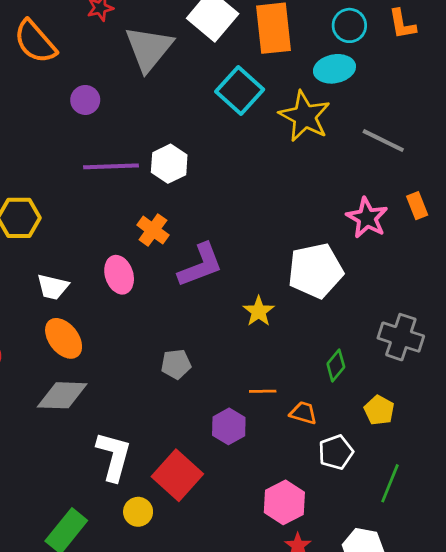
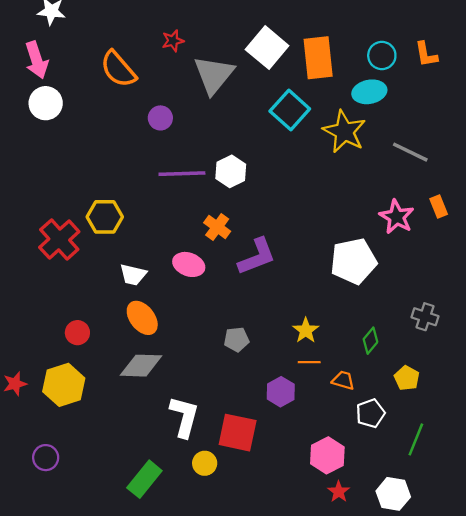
pink ellipse: (119, 275) -> (189, 264), turned -52
yellow star: (259, 311) -> (306, 330), moved
gray cross: (401, 337) -> (425, 317), size x0.7
red square: (177, 475) -> (238, 433), turned -30

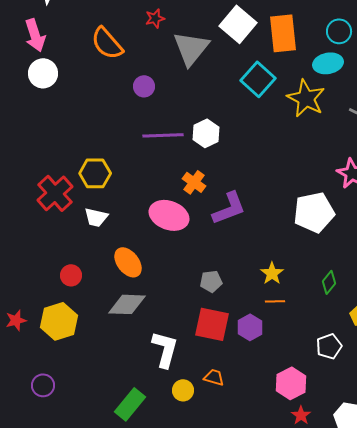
pink ellipse: (189, 264) -> (169, 215), size x1.4
white trapezoid: (133, 275) -> (96, 217), moved
orange trapezoid: (343, 380) -> (214, 377), moved
red square: (238, 433) -> (212, 324), moved

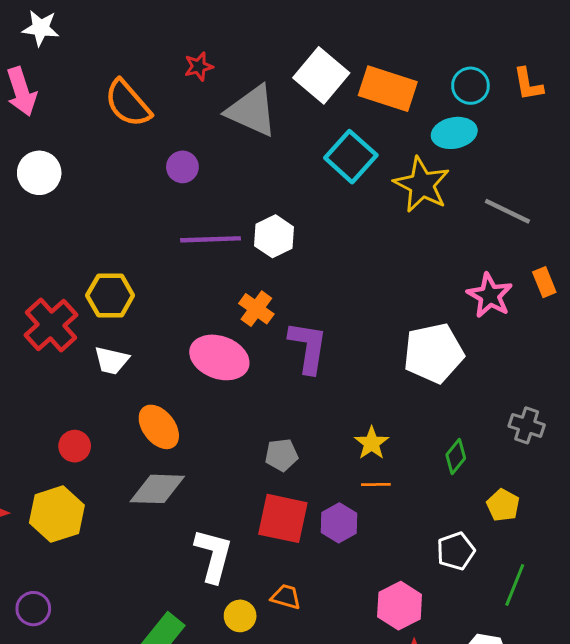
orange rectangle: (283, 33) -> (388, 89), turned -66
gray triangle: (191, 48) -> (252, 111), turned -45
white circle: (43, 73) -> (39, 173), moved
purple L-shape: (229, 208) -> (308, 347), turned -60

